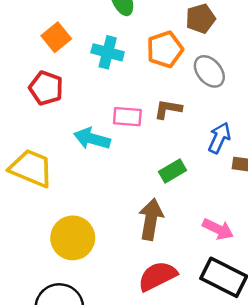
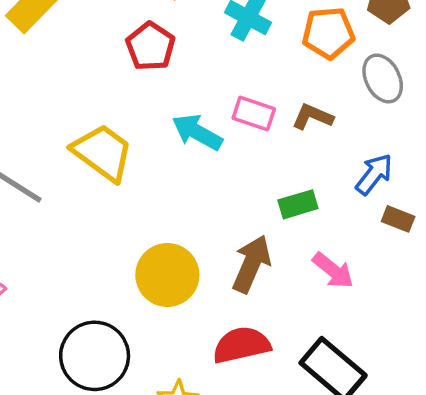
pink arrow: (218, 229) -> (333, 270), moved
yellow circle: (73, 238) -> (167, 275), moved

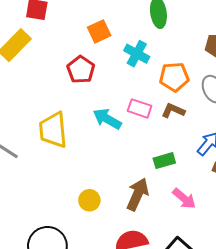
orange pentagon: (328, 33) -> (174, 77), moved
yellow trapezoid: (103, 152) -> (53, 130), turned -132
yellow circle: (167, 275) -> (89, 200), size x0.6

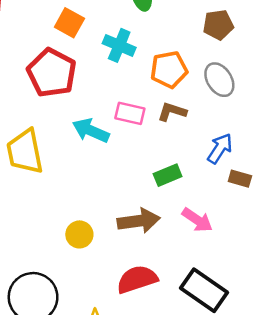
orange square: (99, 31) -> (69, 23), turned -30
red pentagon: (81, 70) -> (52, 73), size x1.4
brown arrow: (138, 194) -> (139, 221), turned 64

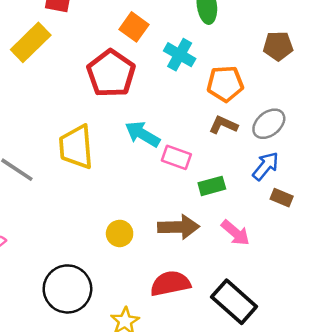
gray ellipse: (219, 80) -> (269, 124), moved, turned 76
pink rectangle: (130, 113) -> (176, 157), moved

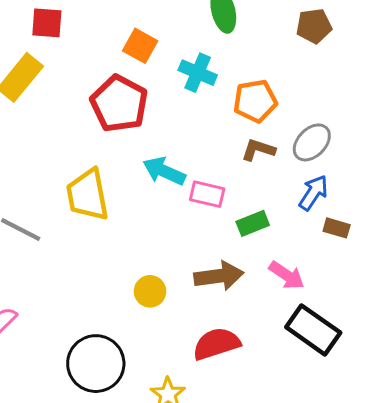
brown pentagon: (278, 46) -> (314, 26), moved
black rectangle: (234, 302) -> (313, 330), moved

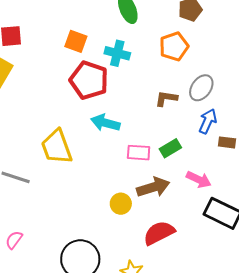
orange pentagon: (255, 101) -> (174, 46), moved
red pentagon: (119, 104) -> (89, 80), moved
pink rectangle: (207, 194) -> (139, 153), moved
yellow circle: (150, 291) -> (121, 204), moved

